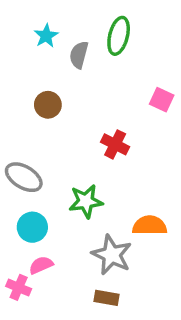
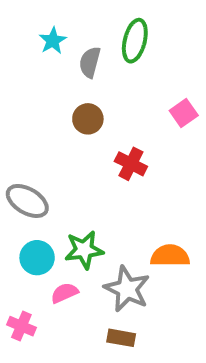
pink square: (162, 100) -> (184, 113), turned 30
brown circle: (48, 105) -> (88, 119), moved
green star: (86, 201) -> (84, 250), moved
pink semicircle: (41, 265) -> (64, 293), moved

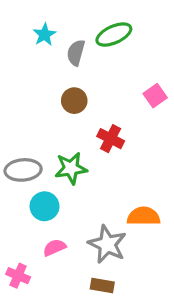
green ellipse: (135, 41) -> (114, 35), turned 52
gray ellipse: (27, 201) -> (23, 170), turned -36
green star: (84, 250) -> (71, 168), moved
cyan circle: (37, 258) -> (45, 206), moved

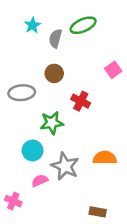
gray ellipse: (23, 170) -> (22, 93), moved
gray star: (107, 244) -> (65, 166), moved
brown rectangle: (102, 286) -> (98, 212), moved

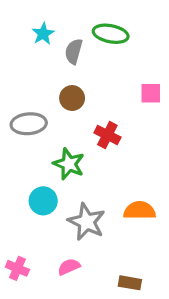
green ellipse: (83, 25) -> (111, 34), turned 35
pink square: (113, 70) -> (151, 93), turned 35
green star: (52, 123) -> (69, 164), turned 30
pink semicircle: (40, 181) -> (69, 267), moved

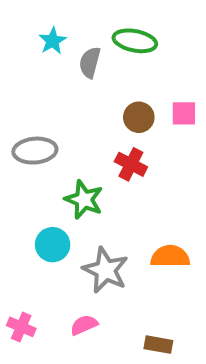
brown circle: (72, 98) -> (139, 117), moved

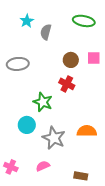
green ellipse: (135, 41) -> (84, 21), moved
gray ellipse: (35, 151) -> (18, 64), moved

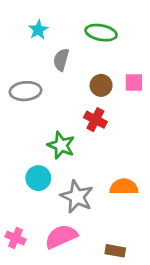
green ellipse: (84, 21) -> (101, 33), moved
gray semicircle: (46, 32) -> (61, 60), moved
pink semicircle: (43, 166) -> (61, 237), size x1.6

